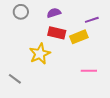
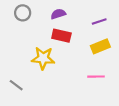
yellow rectangle: (79, 37) -> (100, 46), moved
yellow star: (40, 54) -> (43, 58), turned 30

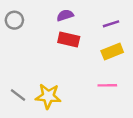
gray circle: (23, 13) -> (14, 20), moved
yellow star: (43, 58) -> (48, 96), moved

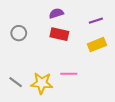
gray circle: (14, 20) -> (19, 33), moved
pink line: (107, 85) -> (69, 74), moved

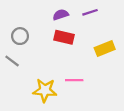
purple line: (96, 21) -> (90, 12), moved
gray line: (16, 82) -> (12, 61), moved

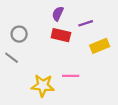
purple line: (90, 12) -> (86, 23), moved
purple semicircle: (61, 15) -> (58, 14), turned -48

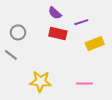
purple semicircle: (58, 14) -> (55, 13), turned -72
pink line: (71, 76) -> (84, 84), moved

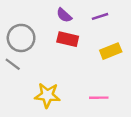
purple line: (81, 22) -> (100, 16), moved
gray circle: (18, 32) -> (21, 38), size x1.5

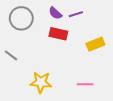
purple line: (100, 16) -> (76, 14), moved
gray circle: (21, 38) -> (21, 18), moved

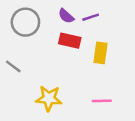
yellow rectangle: (95, 44) -> (100, 53), moved, turned -60

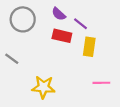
purple line: (91, 17) -> (81, 24), moved, turned 56
pink line: (102, 101) -> (101, 83), moved

